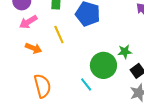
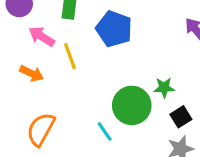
pink arrow: (28, 22) -> (42, 36), moved, turned 60
orange semicircle: (42, 86) -> (41, 129), turned -140

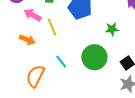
green star: (164, 88) -> (112, 29), moved
cyan line: (105, 131) -> (61, 62), moved

